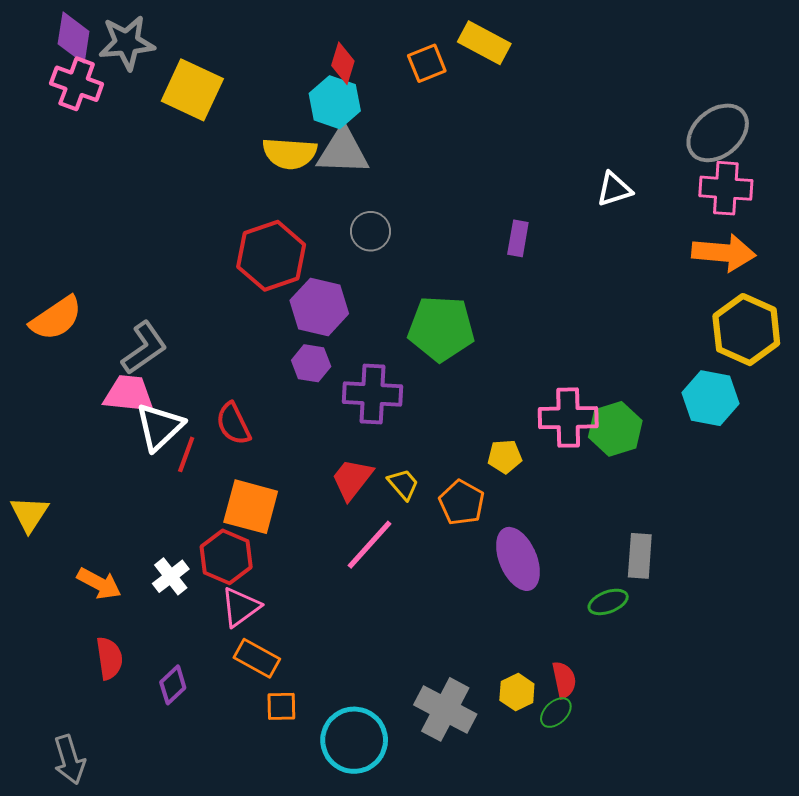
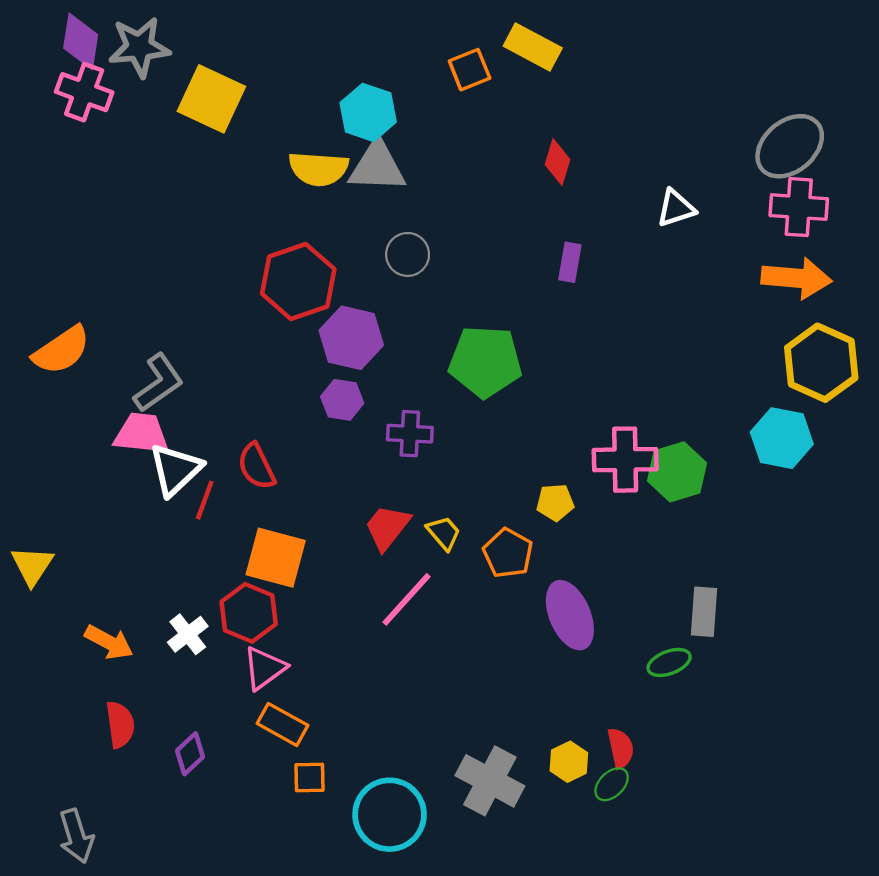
red diamond: (343, 63) -> (557, 162), moved
purple cross: (373, 394) -> (410, 434), size x0.7

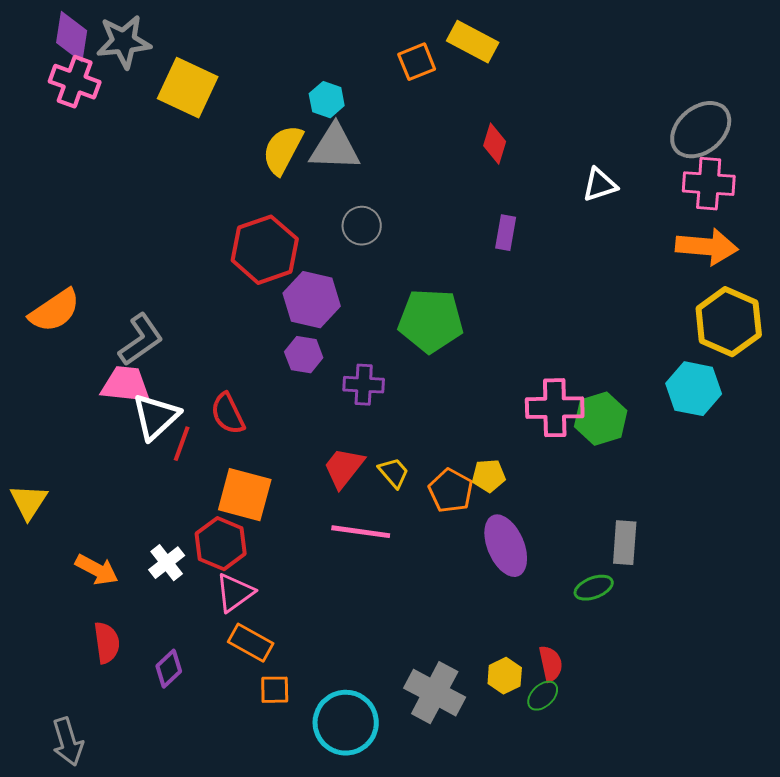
cyan hexagon: (368, 112) -> (327, 100), size x0.7
yellow semicircle: (319, 169) -> (283, 150), turned 114
yellow pentagon: (555, 502) -> (489, 476), moved
pink line: (406, 599) -> (361, 532), turned 56

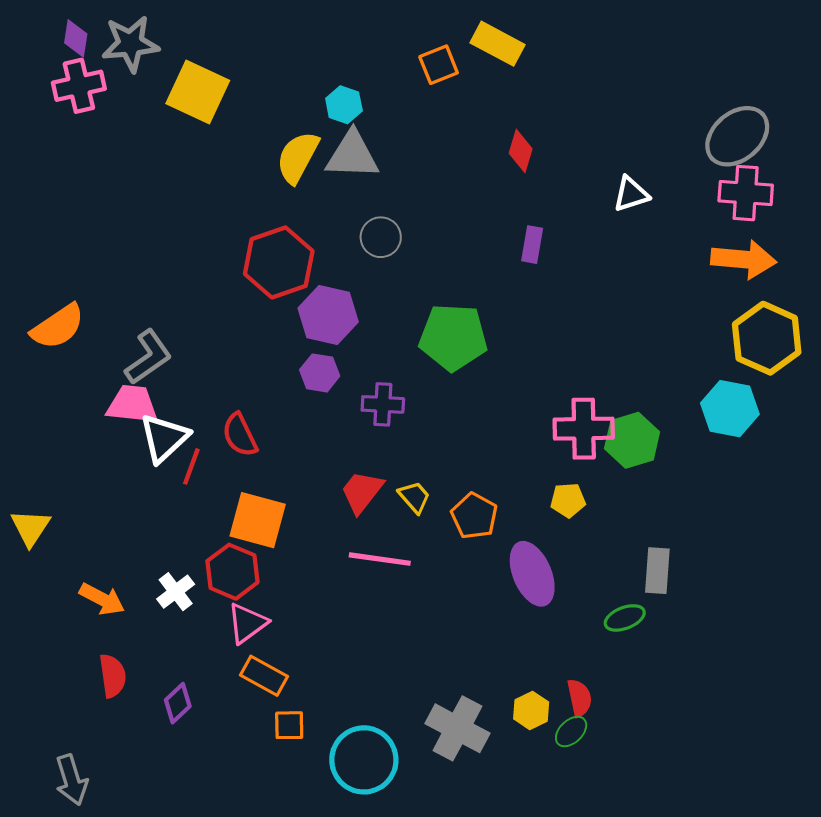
purple diamond: (72, 37) -> (76, 38), size x0.7
pink cross: (75, 82) -> (79, 86), turned -33
yellow pentagon: (489, 476) -> (568, 500), moved

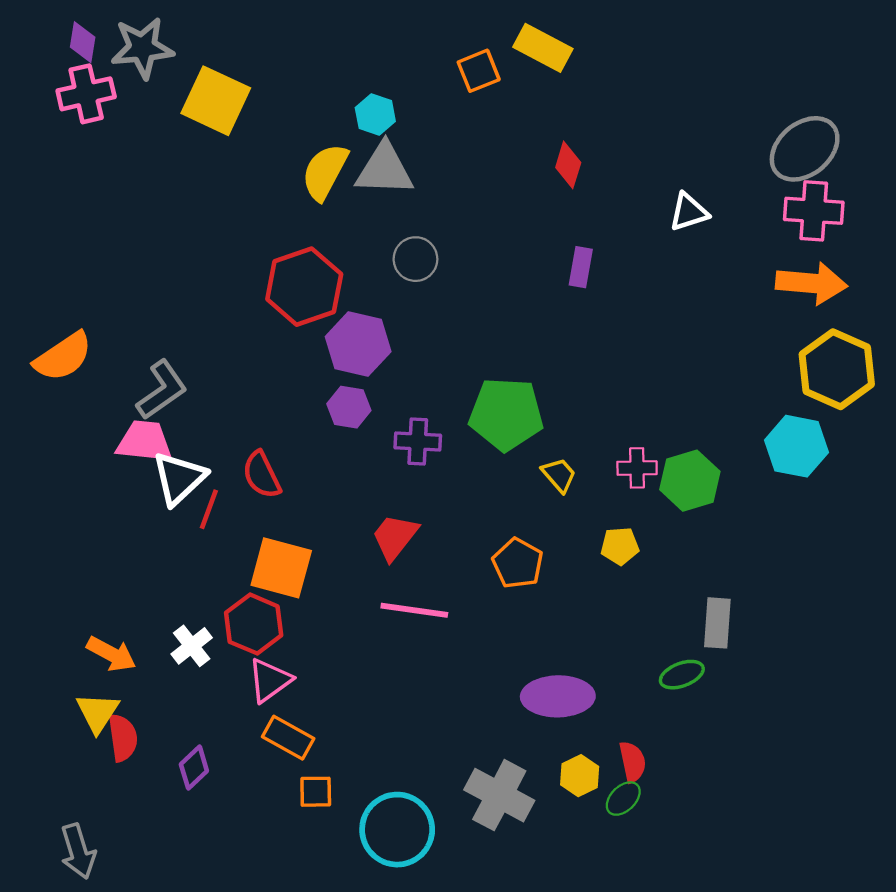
green pentagon: (453, 337) -> (506, 414), moved
pink cross: (584, 429) -> (637, 468), size x0.6
yellow trapezoid: (414, 497) -> (559, 475), moved
yellow triangle: (30, 527) -> (98, 712), moved
purple ellipse: (532, 574) -> (558, 696), moved, turned -68

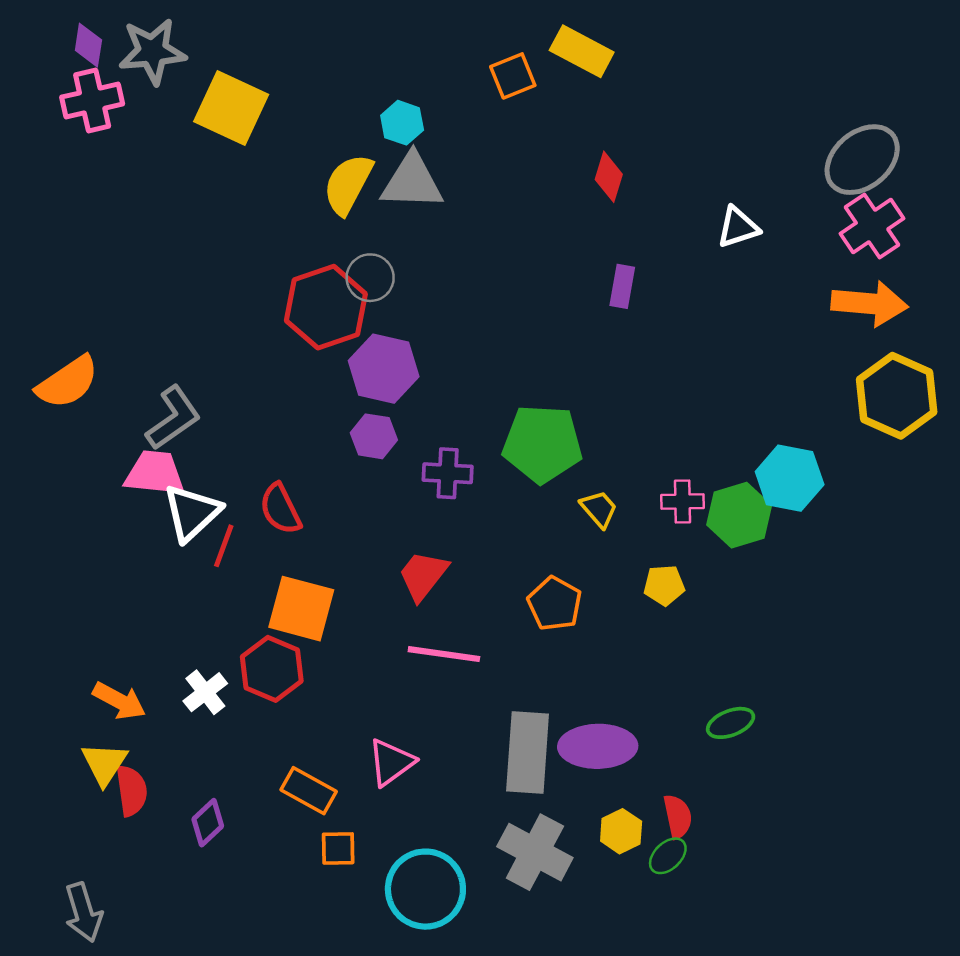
pink cross: (814, 211) -> (872, 226), turned -38
gray circle: (415, 259) -> (370, 278), moved
cyan hexagon: (797, 446) -> (790, 478), moved
gray rectangle: (717, 623) -> (528, 752), moved, size x1.5
pink triangle: (270, 680) -> (391, 762), moved

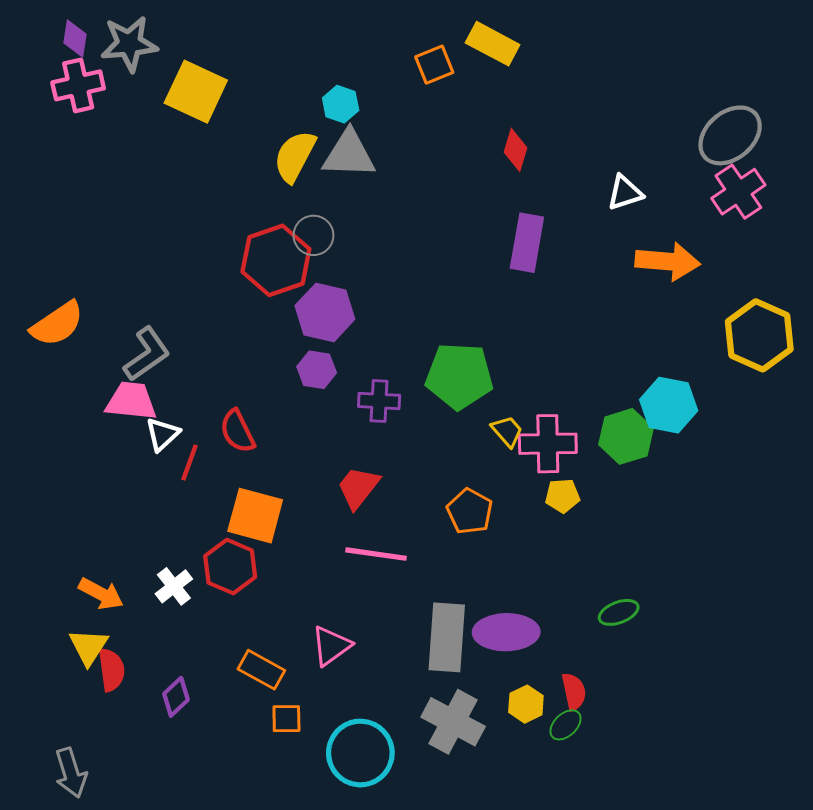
purple rectangle: (622, 286) -> (527, 243), size x1.6
orange arrow: (870, 303) -> (668, 261), moved
pink cross: (683, 502) -> (548, 444), moved, size x1.6
white triangle: (192, 513) -> (162, 434), size x0.7

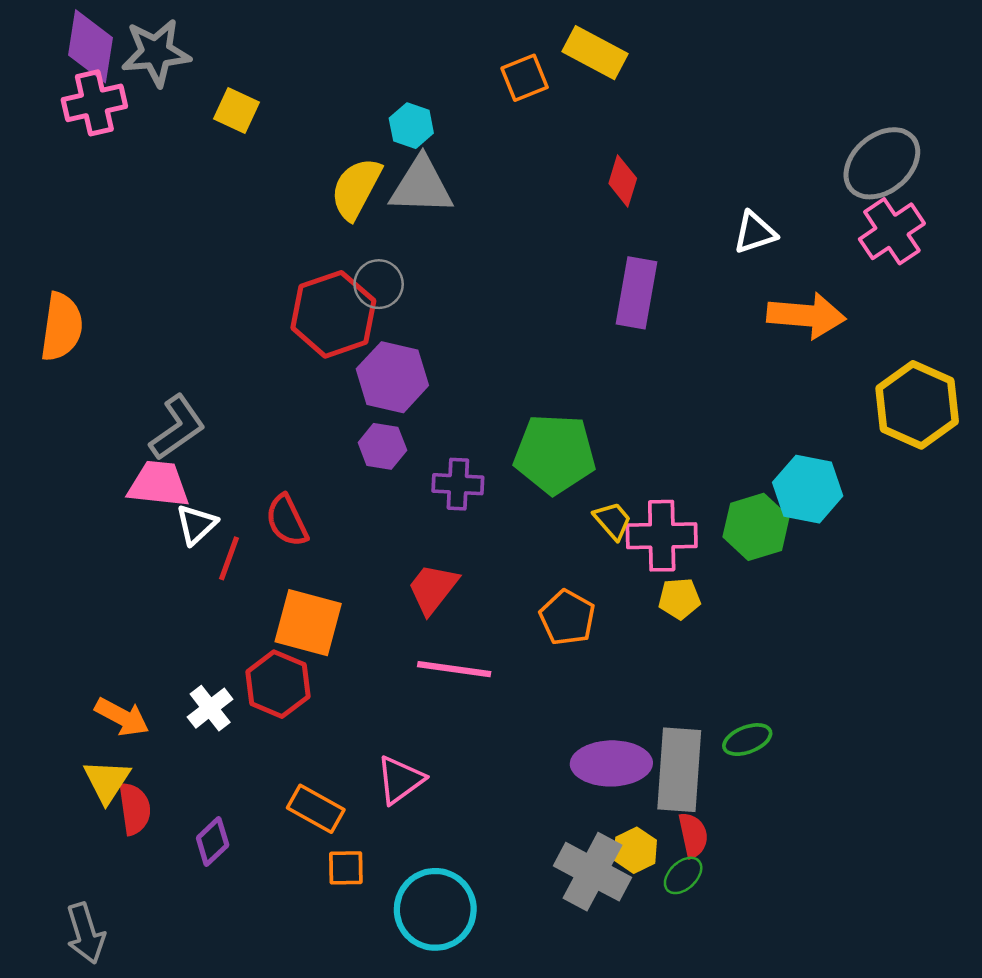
purple diamond: (75, 39) -> (91, 46), size x1.6
yellow square: (196, 92) -> (236, 110), size x0.6
orange semicircle: (57, 324) -> (62, 327), moved, turned -48
gray rectangle: (447, 637) -> (679, 770), moved
gray cross: (453, 722) -> (593, 872), moved

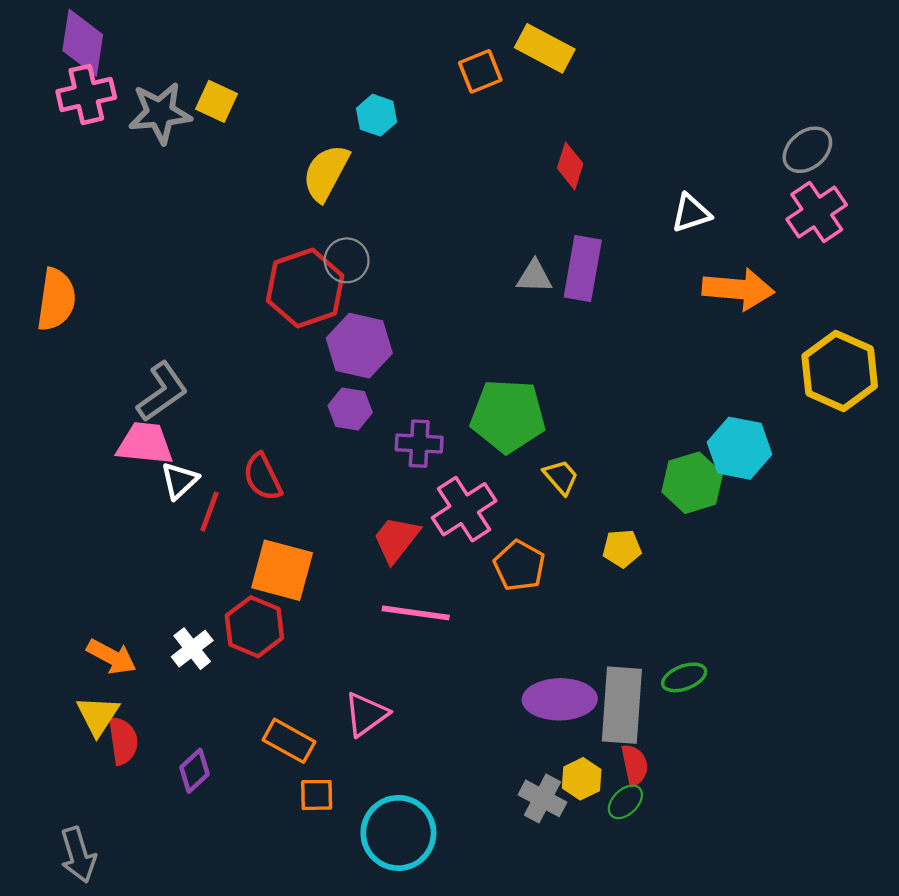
gray star: (156, 53) -> (160, 113), moved
gray ellipse: (882, 163) -> (807, 150), size x0.7
gray triangle: (421, 186) -> (534, 276), moved, size x0.6
pink cross: (662, 536) -> (464, 509), moved, turned -32
gray cross: (593, 872) -> (542, 798), size x0.7

